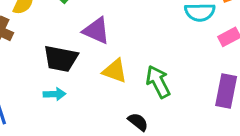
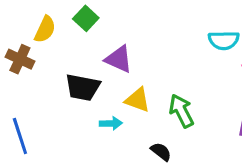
cyan arrow: (55, 94) -> (111, 123), moved

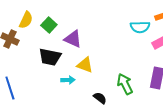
green square: (86, 18) -> (49, 25), moved
green arrow: (181, 111) -> (125, 84), moved

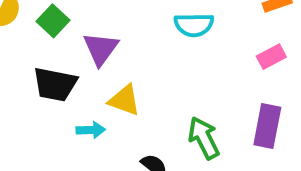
cyan semicircle: (140, 27) -> (194, 25), moved
purple triangle: (73, 39) -> (101, 49), turned 42

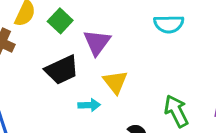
black trapezoid: (55, 84) -> (62, 70), turned -36
yellow triangle: (124, 100) -> (115, 82), turned 32

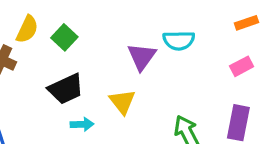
purple triangle: (97, 42) -> (142, 57), moved
cyan arrow: (89, 105) -> (82, 124), moved

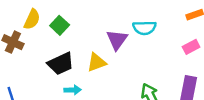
yellow triangle: (122, 102) -> (97, 62), moved, turned 48

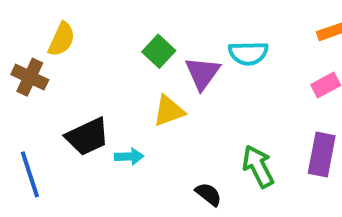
green square: (60, 25) -> (159, 51), moved
black trapezoid: (61, 64) -> (87, 137), moved

